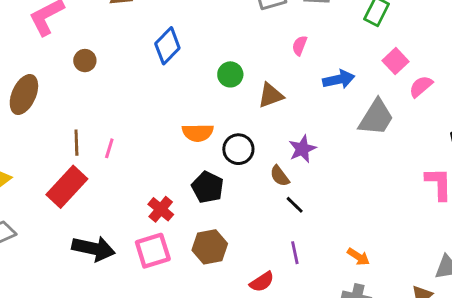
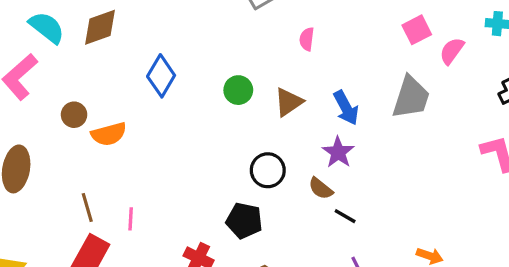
pink square: (395, 61) -> (417, 30), turned 30
blue arrow: (339, 79) -> (346, 108), moved, turned 88
orange semicircle: (198, 133) -> (109, 134), moved
pink line: (109, 148) -> (131, 219), moved

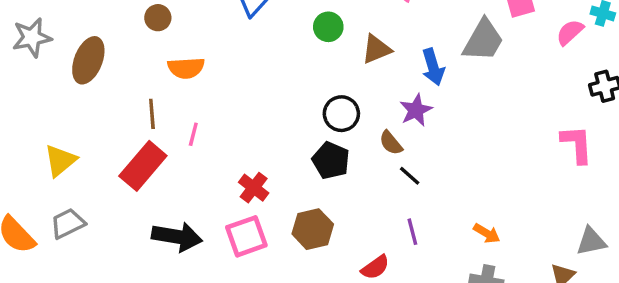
pink semicircle: (452, 51) -> (570, 32), moved
gray trapezoid: (411, 97) -> (483, 40), moved
orange semicircle: (109, 134) -> (186, 68), moved
black pentagon: (244, 221) -> (331, 161), moved

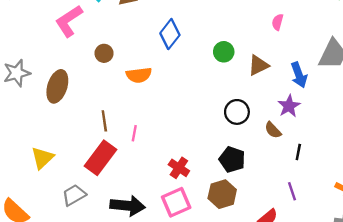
orange semicircle: (186, 68) -> (139, 75), moved
black pentagon: (331, 161) -> (232, 159), moved
black line: (410, 176) -> (298, 152), moved, turned 63
gray trapezoid: (68, 223) -> (74, 195), moved

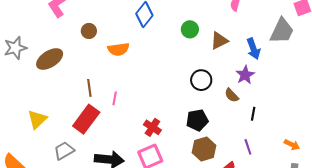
brown ellipse: (57, 86) -> (50, 59), turned 40
black pentagon: (232, 159) -> (197, 120), turned -30
brown hexagon: (222, 194) -> (204, 149), moved

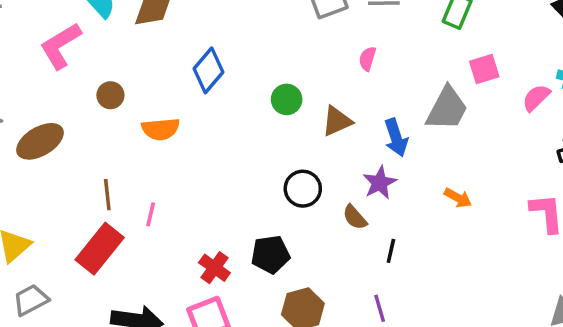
black pentagon: (197, 120) -> (270, 254), moved
orange arrow: (292, 145) -> (458, 198), moved
gray trapezoid: (64, 151) -> (31, 300), moved

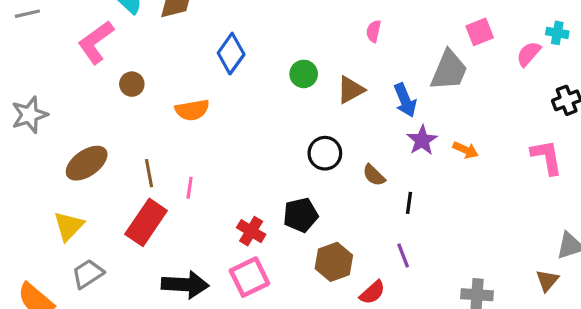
brown circle: (110, 95) -> (132, 84), moved
brown ellipse: (40, 141) -> (87, 163), moved
purple star: (380, 183) -> (422, 140), moved

